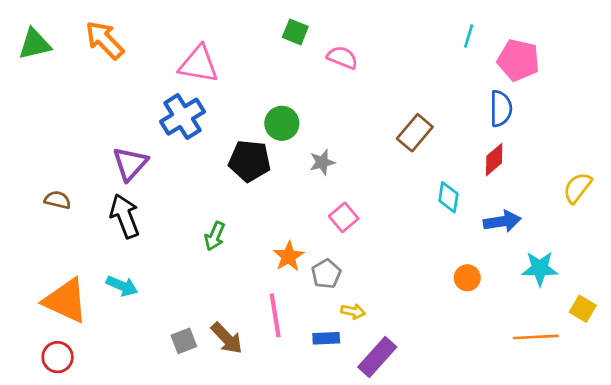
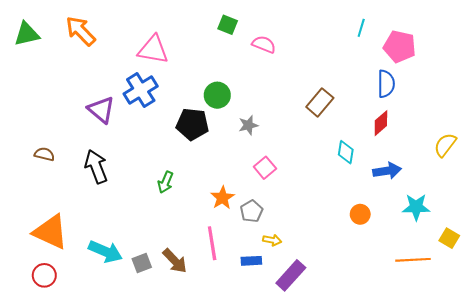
purple triangle: (130, 164) -> (101, 110), moved, turned -32
cyan arrow: (122, 286) -> (105, 252), moved, size x1.4

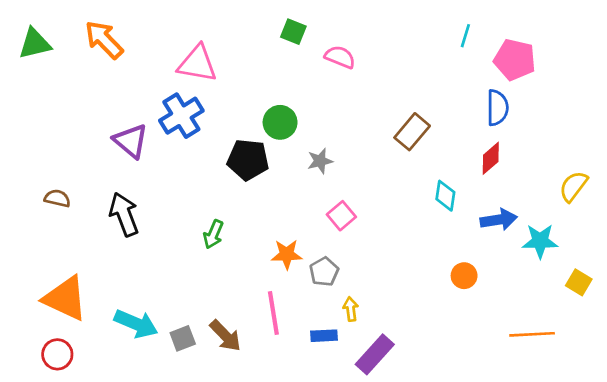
orange star: (222, 198) -> (287, 254), turned 30
cyan star: (416, 207) -> (540, 241), moved
yellow square: (449, 238) -> (579, 282), moved
yellow arrow: (272, 240) -> (351, 309), turned -108

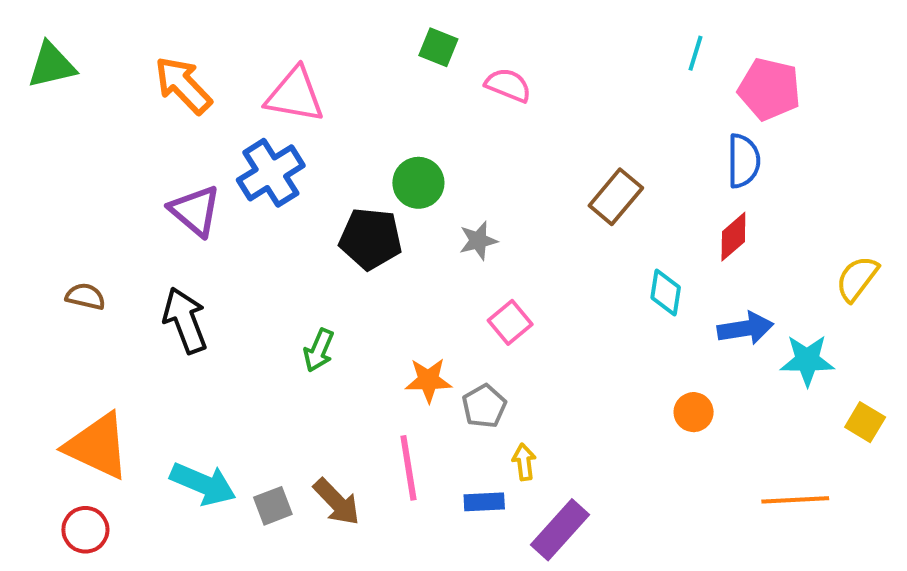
orange arrow: (104, 40) -> (183, 85), moved

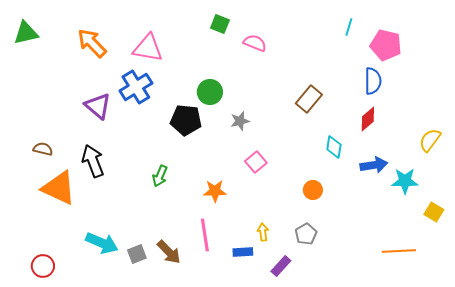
gray pentagon: (484, 406) -> (306, 234), moved
orange circle: (694, 412) -> (313, 190), moved
orange triangle: (97, 446) -> (59, 188), moved
purple rectangle: (560, 530) -> (281, 266), size x0.7

